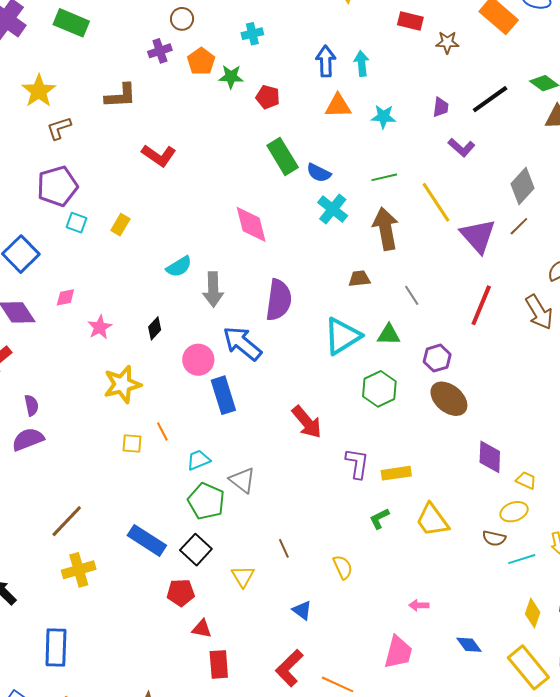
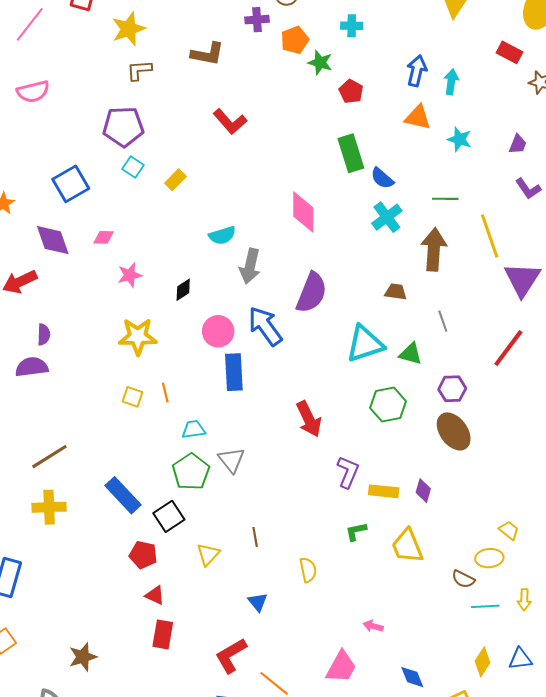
purple diamond: (490, 457) -> (423, 491), moved, size x0.7

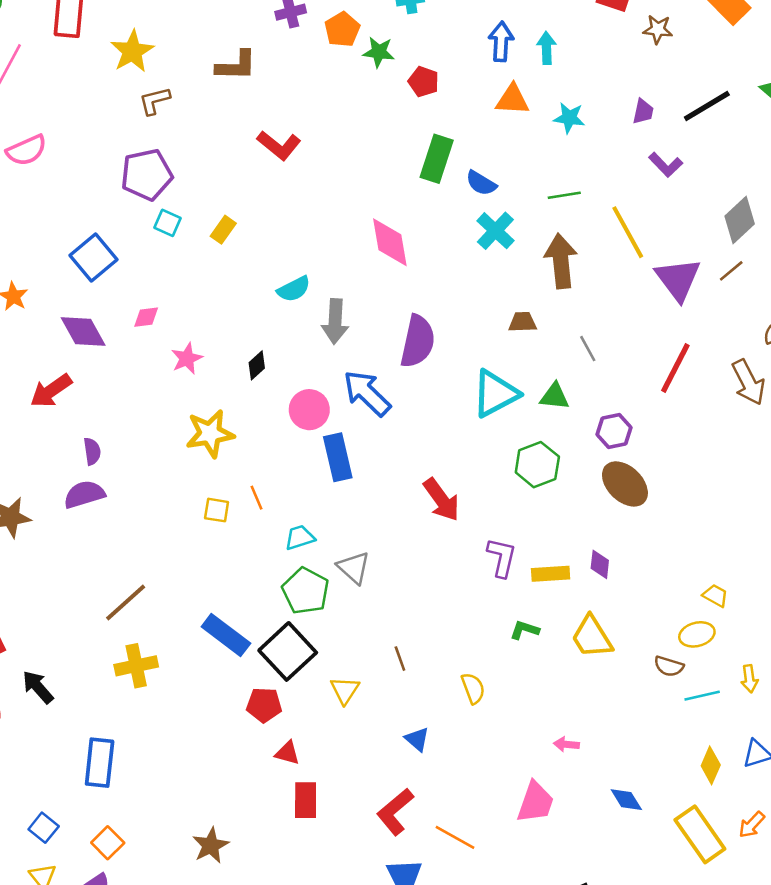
green rectangle: (351, 153) -> (437, 159), turned 45
black square: (169, 516) -> (288, 651), size x1.4
green L-shape: (356, 531) -> (525, 630), turned 40

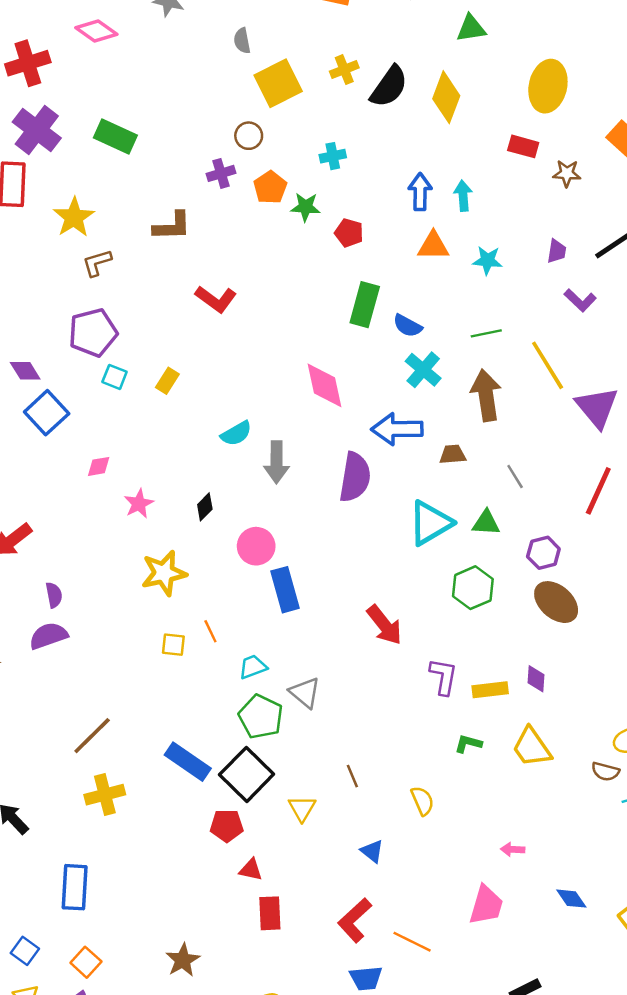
purple diamond: (83, 331) -> (25, 371), moved, size x0.7
blue arrow: (367, 393) -> (397, 429), moved, turned -42

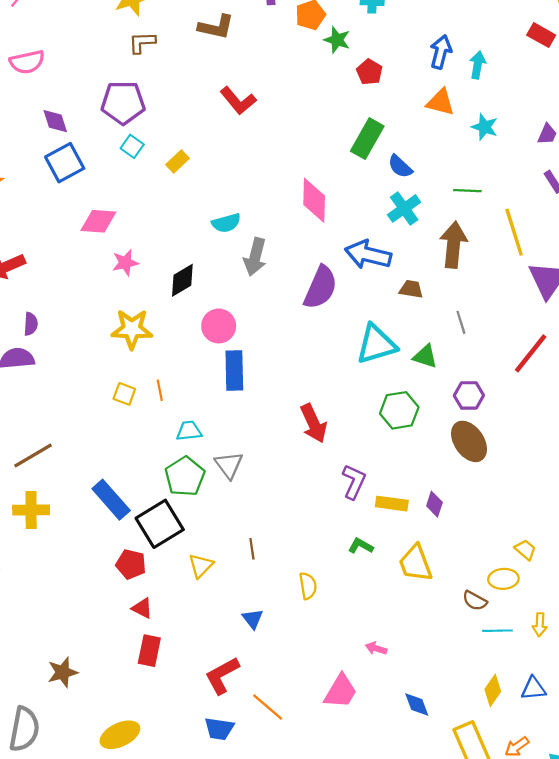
pink diamond: (99, 466) -> (98, 221), size x1.6
black diamond: (205, 507) -> (182, 280), size x1.4

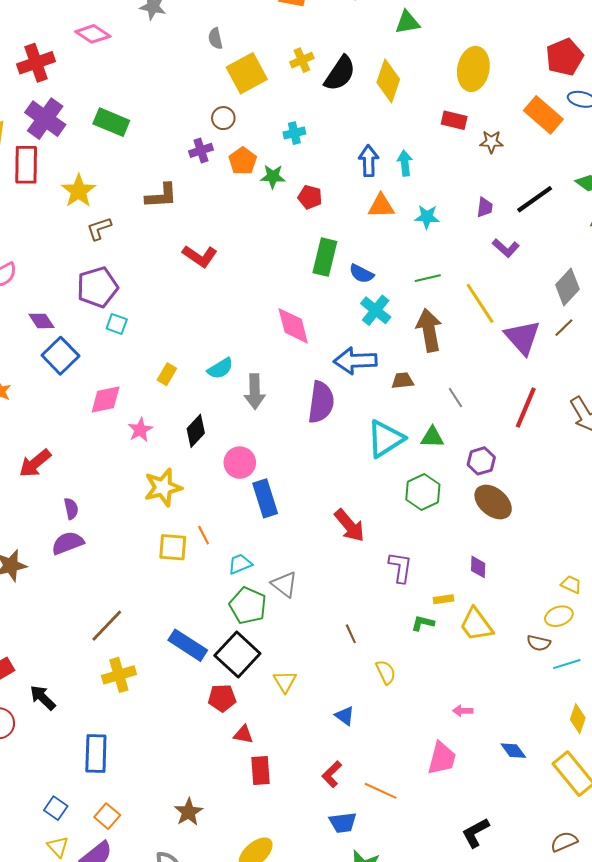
yellow rectangle: (177, 161) -> (167, 374), moved
yellow square: (124, 394) -> (173, 547), size x1.4
yellow rectangle: (392, 504) -> (443, 599), moved, size x0.7
brown line: (252, 549) -> (351, 634), moved
red L-shape: (222, 675) -> (332, 774), size x0.7

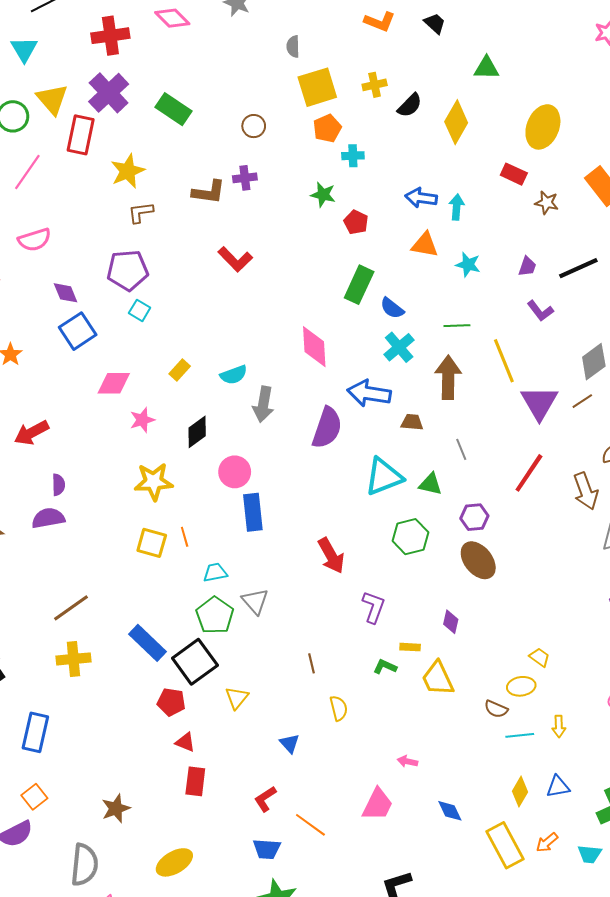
black semicircle: (340, 73) -> (410, 105), size x0.7
brown circle: (223, 118) -> (254, 126), moved
purple cross: (201, 150) -> (245, 178), moved
orange pentagon: (243, 161) -> (327, 128), moved
blue arrow: (369, 161) -> (421, 198), turned -92

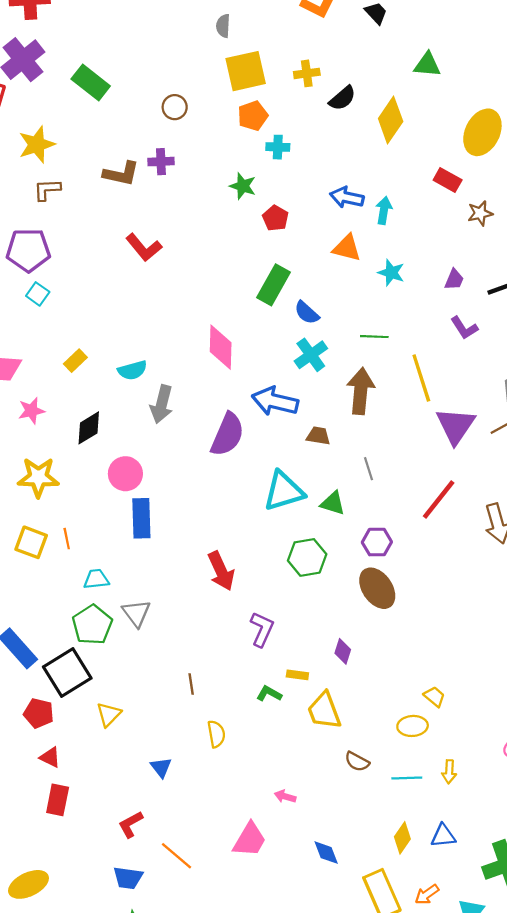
brown star: (547, 203) -> (480, 213), turned -30
brown semicircle: (496, 709) -> (357, 762), moved

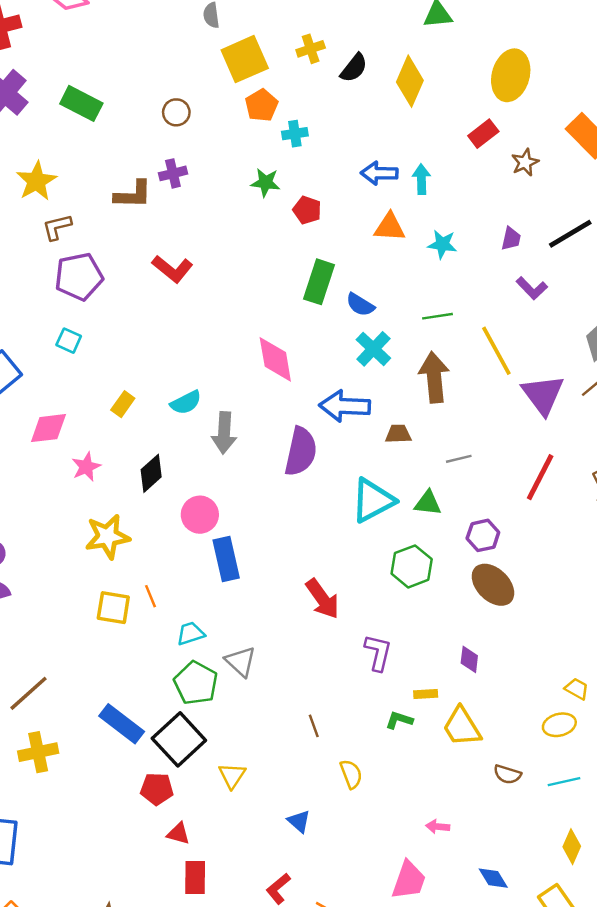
red rectangle: (448, 180) -> (483, 134), turned -56
purple pentagon: (28, 250) -> (79, 277), moved
gray line: (368, 469) -> (459, 459), turned -75

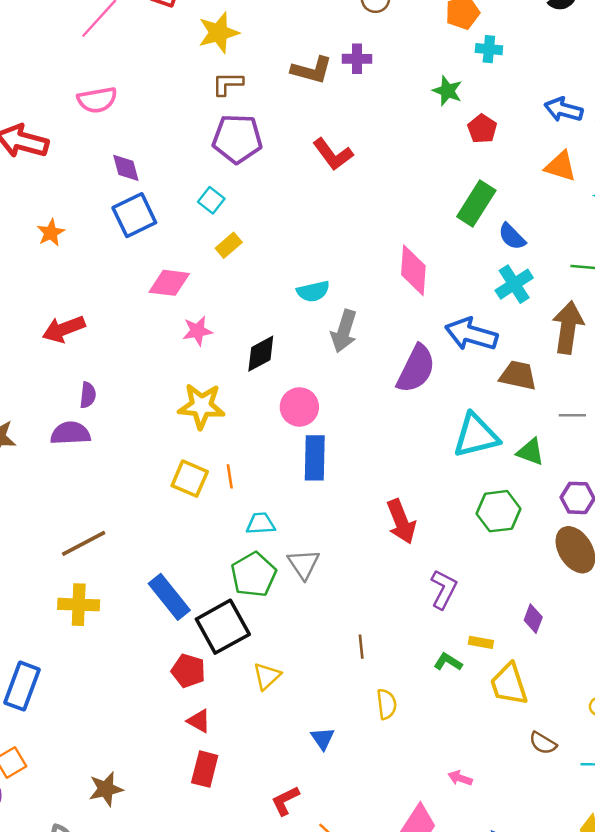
yellow rectangle: (123, 404) -> (229, 245), moved
brown trapezoid: (398, 434) -> (518, 375), size x1.4

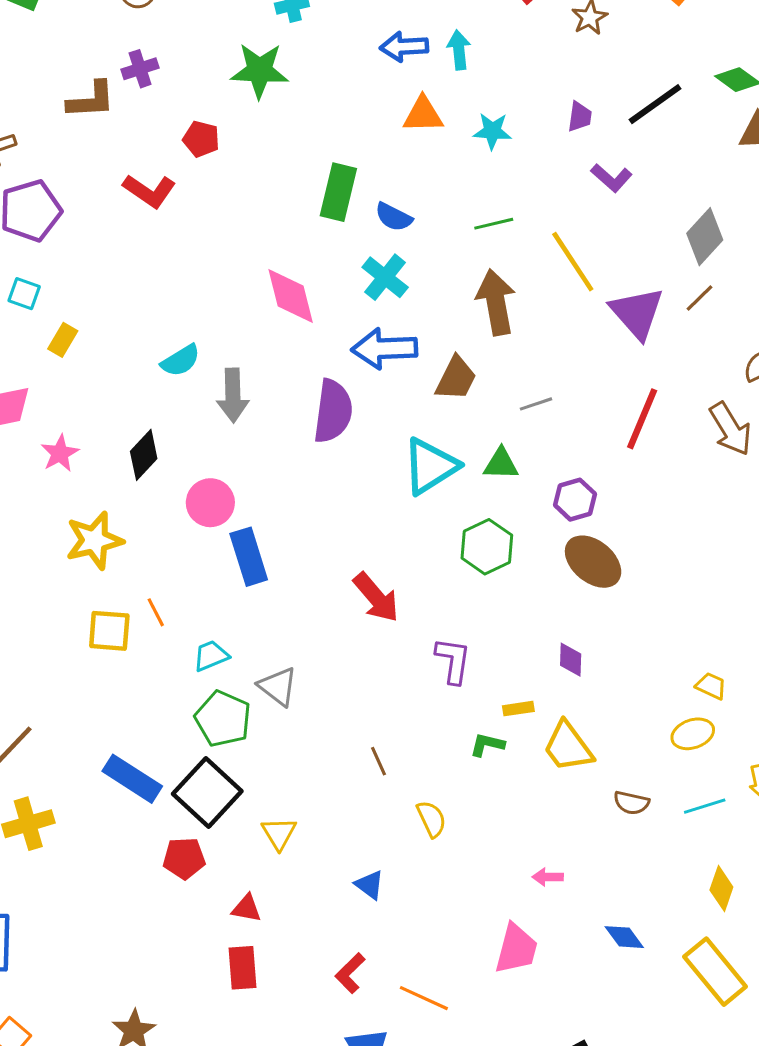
green star: (447, 91) -> (260, 71), size x1.5
red pentagon: (482, 129) -> (201, 139), moved
cyan cross: (514, 284) -> (385, 277), moved
brown trapezoid: (518, 375) -> (456, 378), turned 123
red triangle: (199, 721) -> (247, 908), moved

